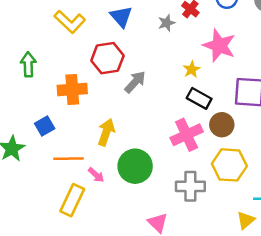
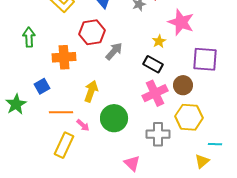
black rectangle: (199, 98) -> (153, 64), moved

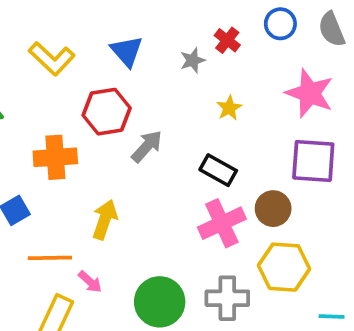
pink star: (181, 22) -> (310, 93), moved
yellow star: (159, 41) -> (229, 108), moved
green circle: (114, 118) -> (160, 302), moved

